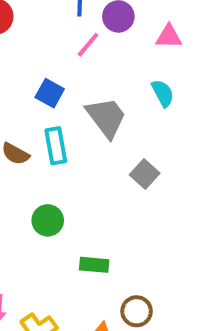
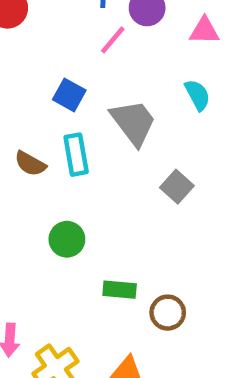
brown circle: (137, 311) -> (168, 313), moved

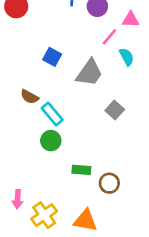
pink line: (113, 40) -> (109, 37), moved
gray trapezoid: (133, 122) -> (89, 73), turned 72
cyan rectangle: (76, 155) -> (52, 114), moved, turned -30

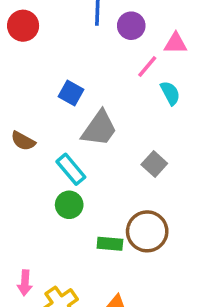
gray trapezoid: (89, 73) -> (99, 129), moved
brown semicircle: (30, 97) -> (23, 141), moved
brown circle: (109, 183) -> (147, 231), moved, size x1.5

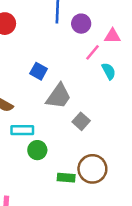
gray square: (154, 164) -> (81, 121), moved
cyan rectangle: (71, 169) -> (22, 130), moved, turned -50

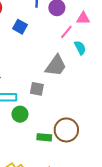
blue square: (39, 71) -> (20, 27), moved
gray trapezoid: (59, 96) -> (56, 66), moved
gray square: (81, 121) -> (37, 89), moved, turned -32

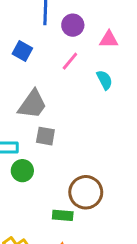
pink line: (66, 32) -> (70, 61), moved
gray trapezoid: (56, 66) -> (32, 104), moved
green rectangle: (44, 137) -> (63, 215), moved

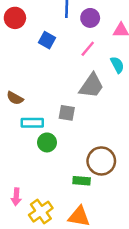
gray trapezoid: (32, 104) -> (91, 86), moved

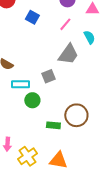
gray square: (67, 113) -> (48, 76), turned -32
green rectangle: (82, 181) -> (53, 125), moved

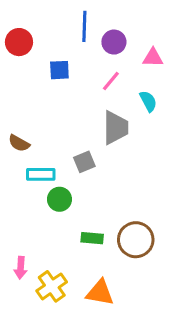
blue square: (32, 17) -> (59, 70), turned -32
gray trapezoid: (68, 54) -> (116, 128), turned -35
brown circle: (76, 115) -> (136, 240), moved

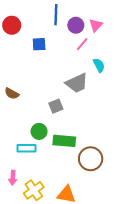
pink triangle: (153, 58) -> (96, 25), moved, turned -48
pink line: (111, 81) -> (82, 44), moved
gray trapezoid: (116, 128) -> (77, 83), turned 65
cyan rectangle: (41, 174) -> (26, 148), moved
green rectangle: (92, 238) -> (64, 141), moved, size x1.5

